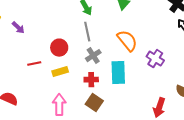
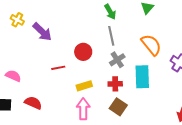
purple arrow: (18, 28) -> (42, 32), size x1.5
yellow rectangle: (60, 72) -> (84, 86), moved

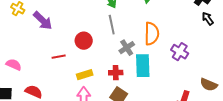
orange semicircle: (151, 45) -> (152, 34), turned 40
gray cross: (117, 60) -> (127, 48), moved

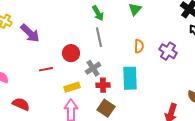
orange semicircle: (152, 34) -> (139, 46), size x0.6
gray cross: (127, 48) -> (93, 68), moved
purple cross: (180, 52) -> (168, 51), moved

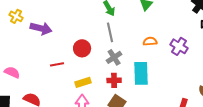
purple arrow: (30, 33) -> (41, 28), turned -30
orange semicircle: (139, 46) -> (150, 41), turned -96
gray cross: (93, 68) -> (114, 57), moved

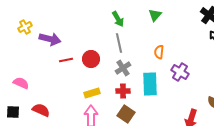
yellow cross: (16, 16) -> (25, 27), turned 32
orange semicircle: (150, 41) -> (159, 52), turned -80
purple cross: (179, 46) -> (180, 72), moved
red line: (57, 64) -> (66, 60), moved

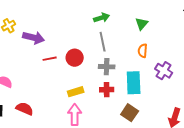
green triangle: (155, 15) -> (142, 24), moved
green arrow: (118, 19) -> (102, 18), turned -77
gray cross: (123, 68) -> (107, 67), turned 35
brown square: (126, 114) -> (130, 113), moved

